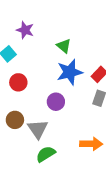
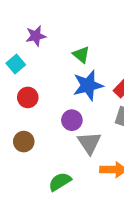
purple star: (25, 30) -> (36, 36), turned -30
gray triangle: (38, 129) -> (89, 143), moved

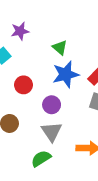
red circle: (28, 97) -> (23, 85), moved
gray triangle: (89, 143) -> (52, 132), moved

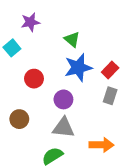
gray triangle: (52, 132) -> (63, 128), turned -50

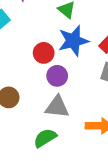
red circle: (34, 79) -> (44, 53), moved

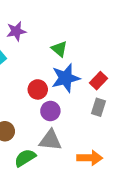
green semicircle: (45, 138) -> (25, 158), moved

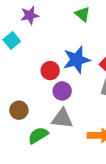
green triangle: (59, 49) -> (83, 14), moved

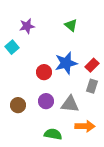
purple circle: (62, 91) -> (46, 101), moved
gray triangle: (62, 119) -> (70, 104), moved
green semicircle: (38, 135) -> (53, 134), moved, turned 42

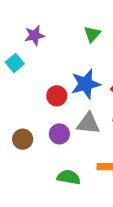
green triangle: (71, 25) -> (92, 34), turned 32
gray triangle: (70, 104) -> (88, 123), moved

